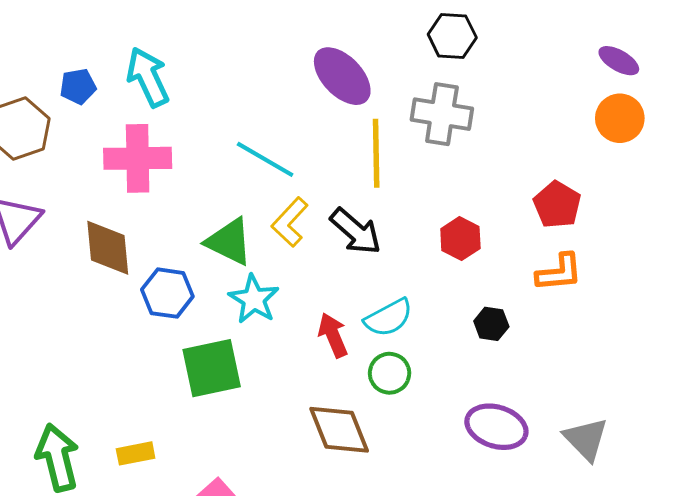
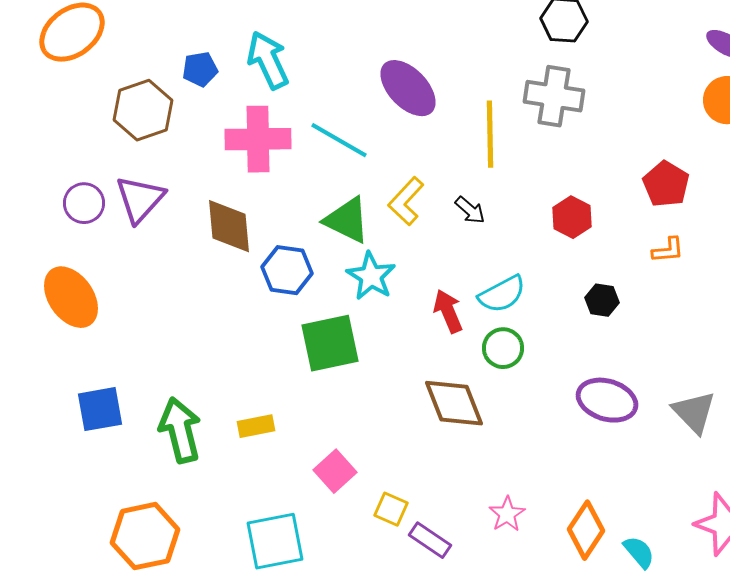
purple ellipse: (342, 76) -> (408, 88), moved
cyan line: (265, 159) -> (339, 140), moved
black arrow: (356, 231) -> (470, 210), size x0.6
orange L-shape: (559, 272) -> (668, 250), size x0.7

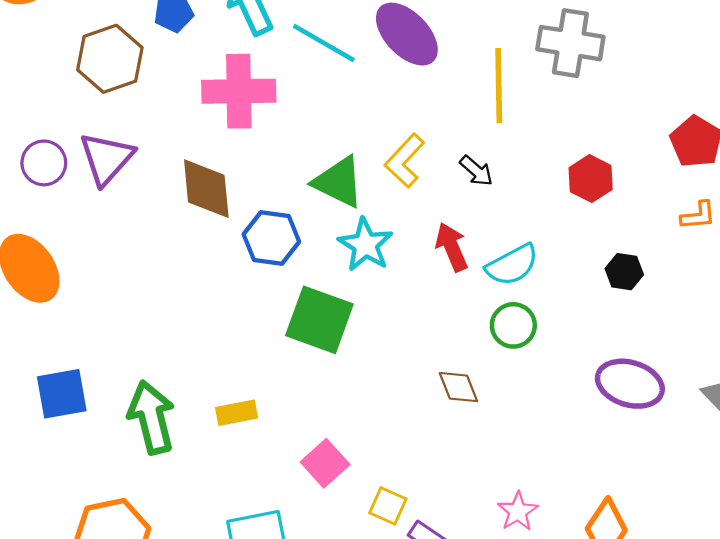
cyan line: (339, 140) -> (324, 43), moved
red arrow: (448, 311) -> (452, 247), moved
green square: (330, 343) -> (319, 320), turned 32
brown diamond: (454, 403) -> (458, 387), size x0.6

